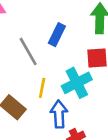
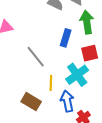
blue rectangle: (57, 35) -> (66, 38), moved

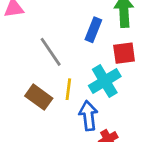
brown rectangle: (31, 102) -> (39, 97), moved

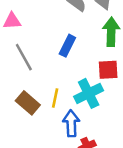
blue rectangle: (93, 30) -> (67, 46), moved
gray line: (51, 52) -> (24, 57), moved

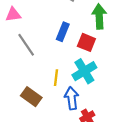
red square: (108, 70) -> (86, 42), moved, turned 30
brown rectangle: (28, 103) -> (31, 97), moved

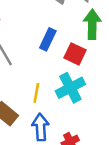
blue arrow: (72, 98) -> (40, 127), moved

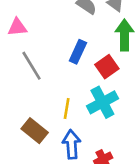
red square: (75, 54) -> (107, 67), turned 30

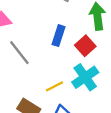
yellow line: (67, 109) -> (55, 86), turned 60

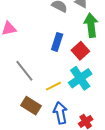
gray line: (19, 53) -> (24, 71), moved

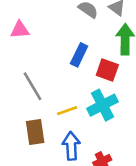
red square: (80, 51) -> (107, 70), turned -36
brown rectangle: (31, 106) -> (35, 132), turned 42

